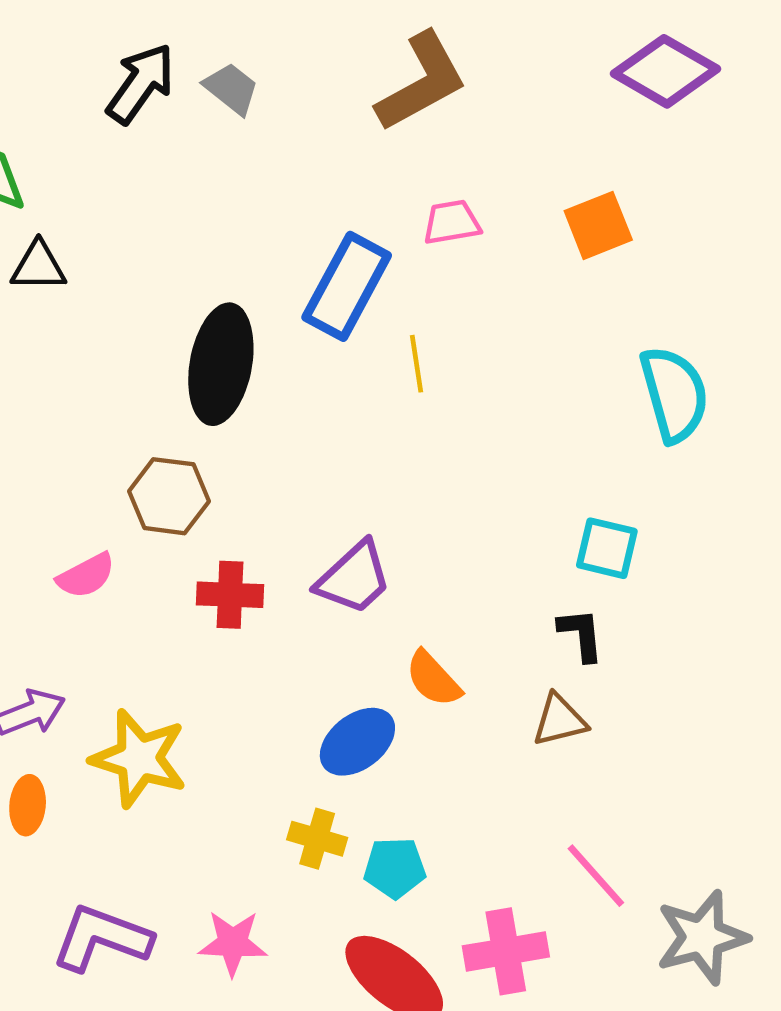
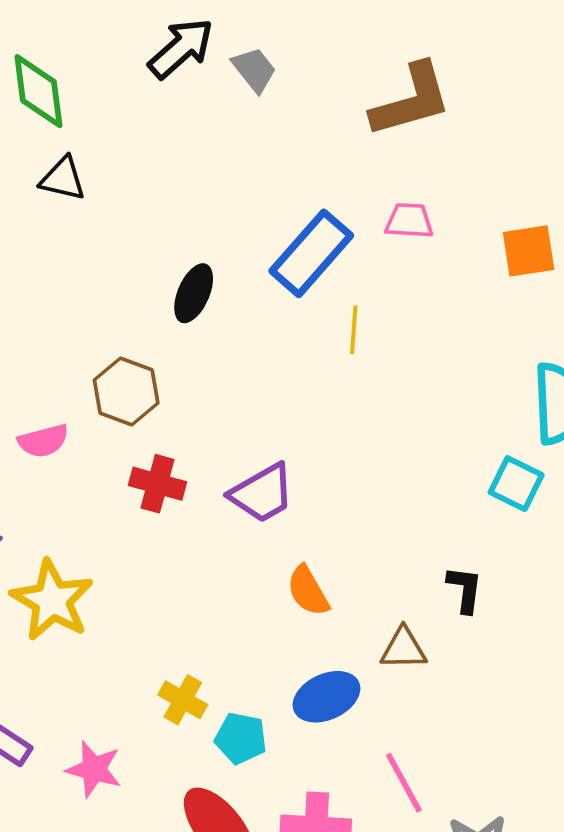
black ellipse: (221, 364) -> (194, 293), size x0.6
cyan square: (607, 548) -> (516, 484), moved
black L-shape: (581, 634) -> (465, 589), moved
blue ellipse: (357, 742) -> (326, 697), moved

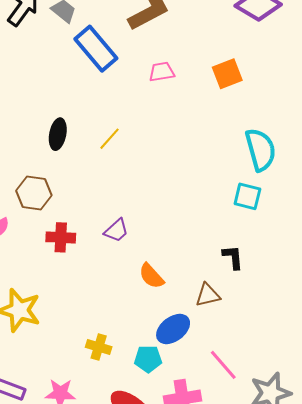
blue rectangle: (311, 253) -> (96, 49), moved, turned -69
yellow line: (354, 330) -> (110, 139), moved, turned 50
purple trapezoid: (262, 493) -> (116, 230), size x0.7
cyan pentagon: (241, 738) -> (148, 359), moved

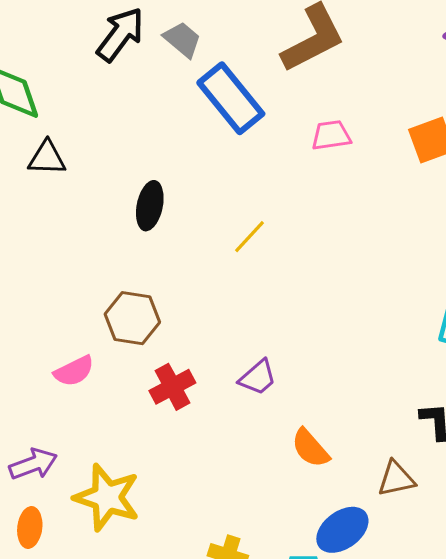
black ellipse: (58, 134) -> (150, 206), moved
red cross: (61, 237) -> (172, 387), turned -32

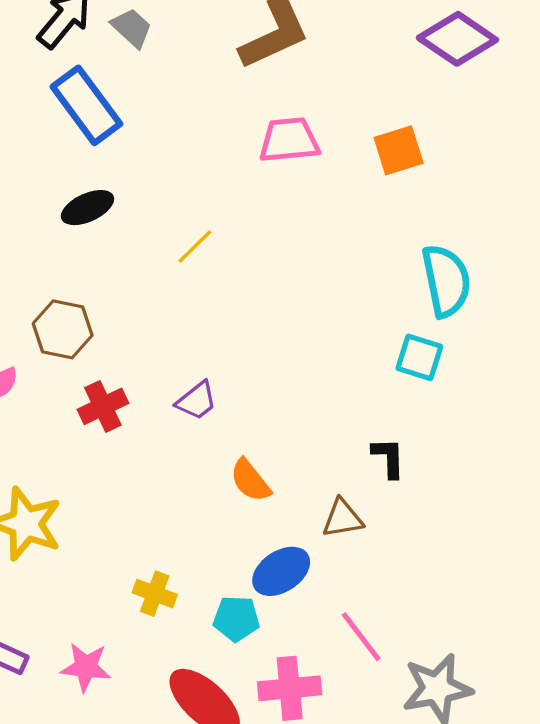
blue rectangle: (231, 98) -> (86, 105), moved
pink trapezoid: (331, 135) -> (289, 140), size x1.4
black ellipse: (150, 206) -> (88, 208), turned 51

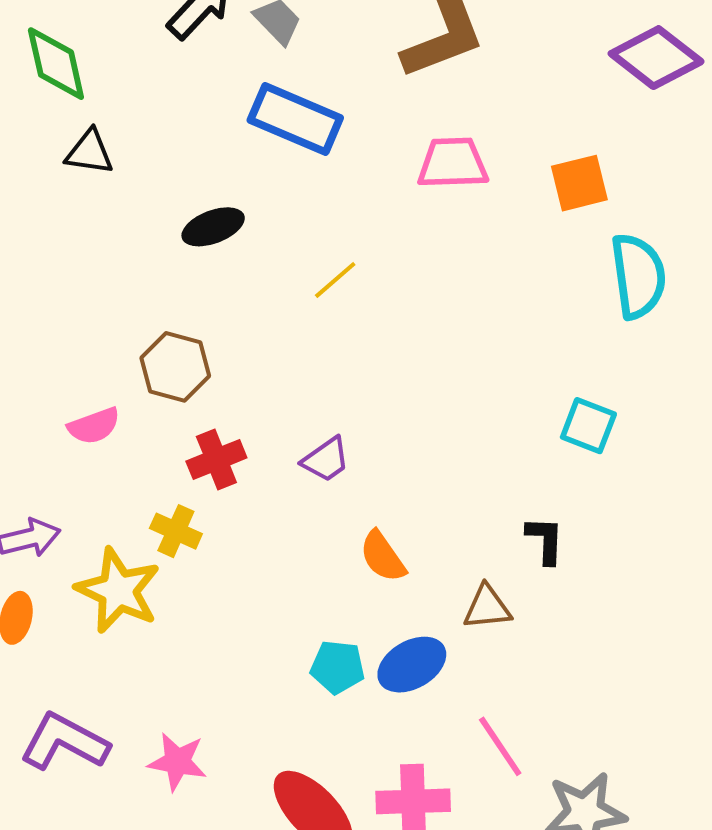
blue rectangle: (86, 105) -> (295, 119), moved, turned -34
cyan semicircle: (446, 281) -> (638, 276), moved
yellow cross: (155, 594) -> (176, 531), moved
cyan pentagon: (236, 619) -> (338, 667), moved

